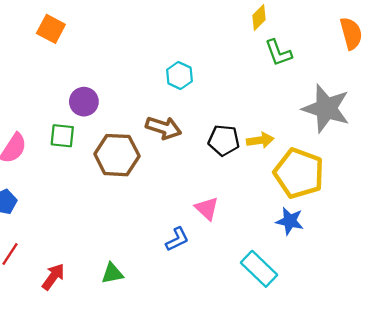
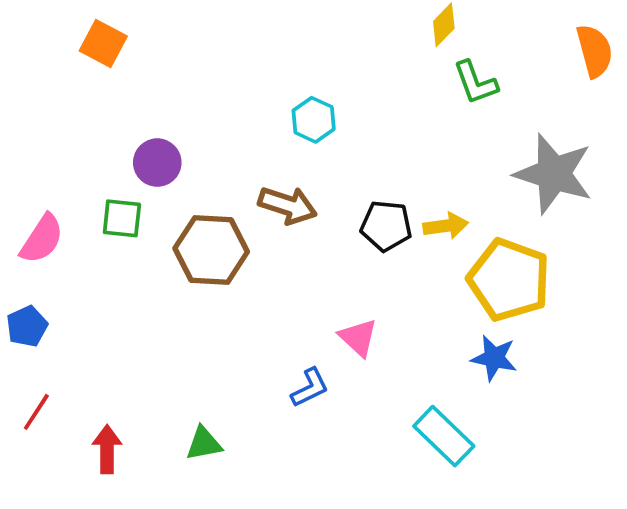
red arrow: (53, 277) -> (107, 449), turned -36

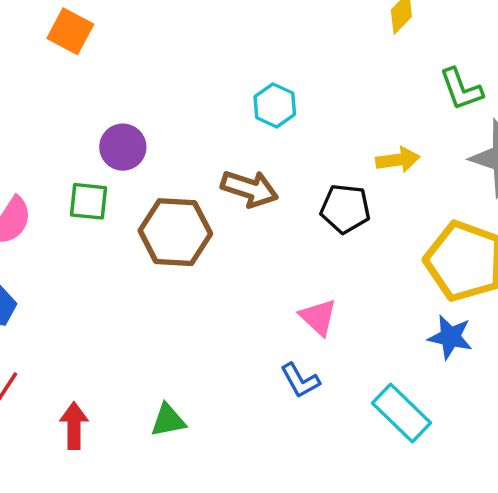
green L-shape: (475, 83) -> (461, 89), moved
yellow arrow: (446, 226) -> (398, 160), moved
blue L-shape: (310, 388) -> (300, 380), moved, turned 87

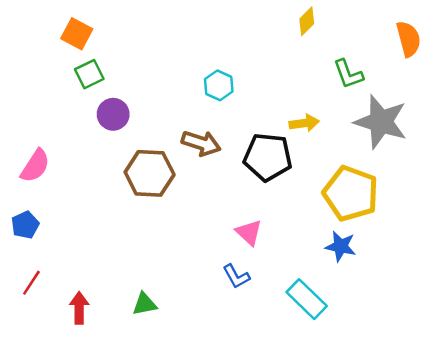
green square: (88, 201) -> (89, 74), moved, turned -32
black pentagon: (345, 209) -> (268, 157), size x1.4

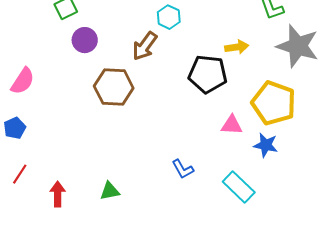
brown arrow: (201, 143) -> (145, 46), moved, turned 108
pink triangle: (249, 232) -> (232, 125), moved, turned -40

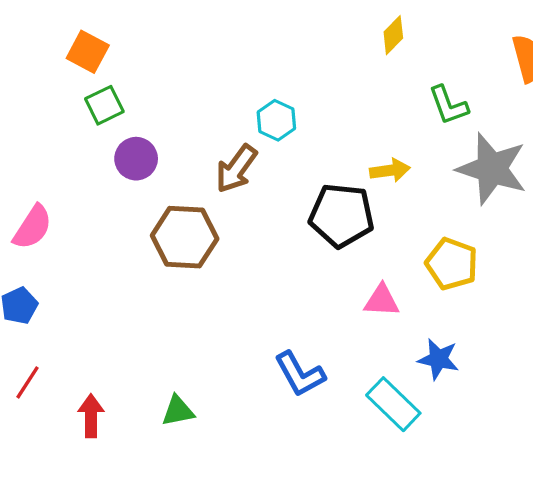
yellow pentagon: (274, 103) -> (452, 264), size x0.7
blue star: (266, 145) -> (438, 359), moved
blue L-shape: (183, 169) -> (300, 374), size x1.4

